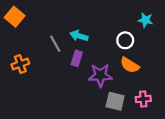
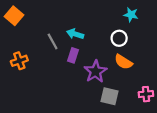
cyan star: (145, 20) -> (131, 15), moved
purple star: (100, 75) -> (96, 72), turned -30
pink cross: (143, 99) -> (146, 94), moved

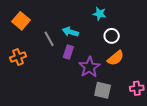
cyan star: (131, 15) -> (100, 14), moved
orange square: (14, 16) -> (21, 21), moved
orange semicircle: (123, 62) -> (116, 58), turned -72

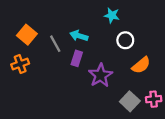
orange square: (21, 21) -> (27, 35), moved
orange semicircle: (116, 58) -> (141, 65), moved
gray square: (103, 90) -> (130, 101), moved, turned 30

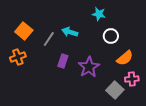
gray line: (55, 44) -> (49, 39), turned 63
purple rectangle: (77, 58) -> (63, 61), moved
pink cross: (154, 99) -> (132, 79), moved

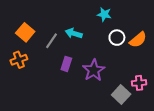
orange semicircle: (125, 58) -> (138, 40), moved

